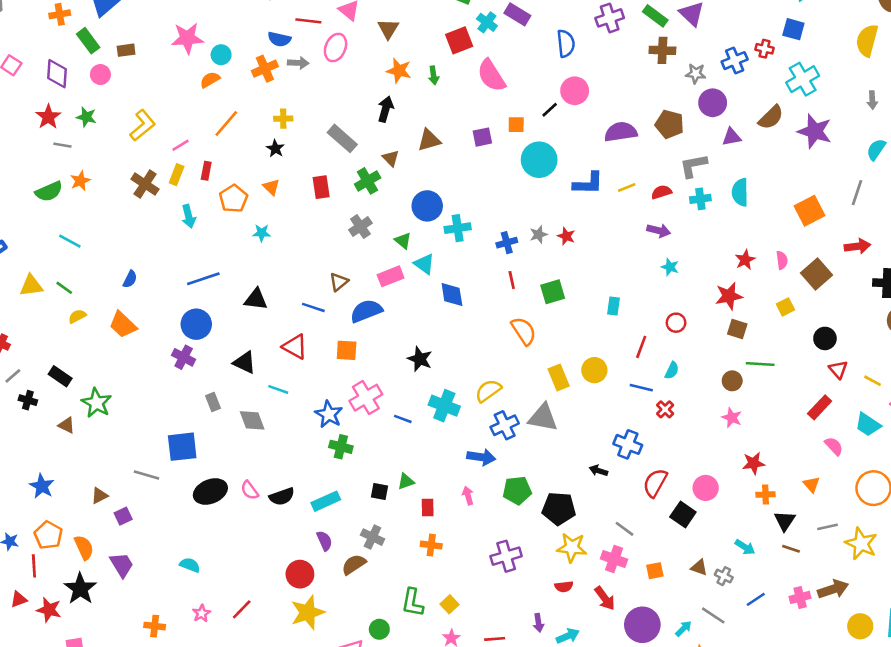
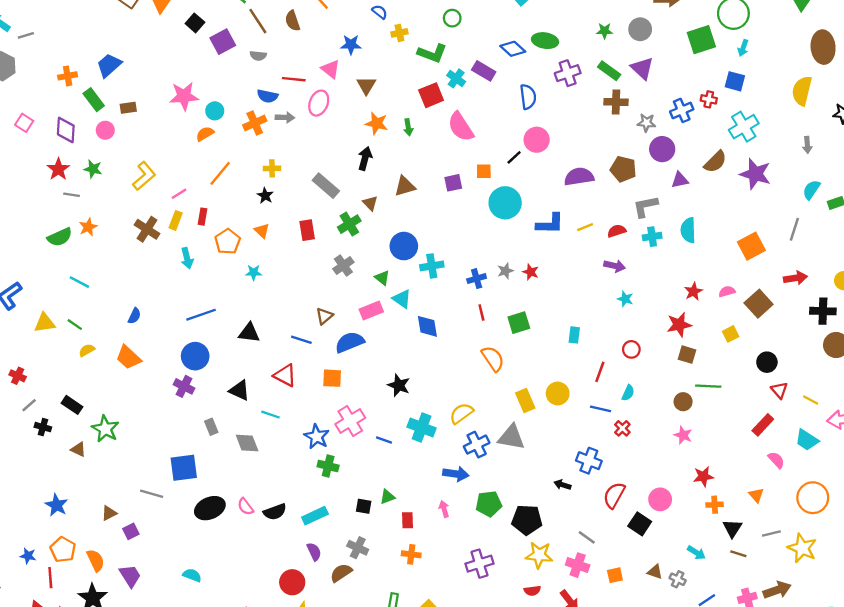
pink semicircle: (782, 260) -> (727, 291), turned -98

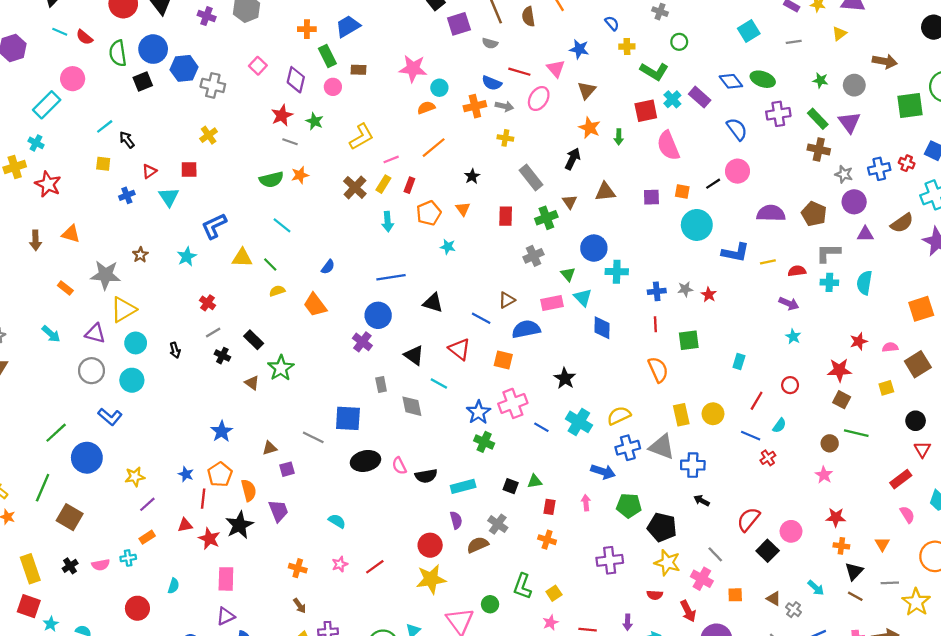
blue semicircle: (528, 97) -> (737, 129), turned -40
yellow cross: (272, 168) -> (505, 138), moved
blue cross: (589, 461) -> (693, 465), moved, turned -30

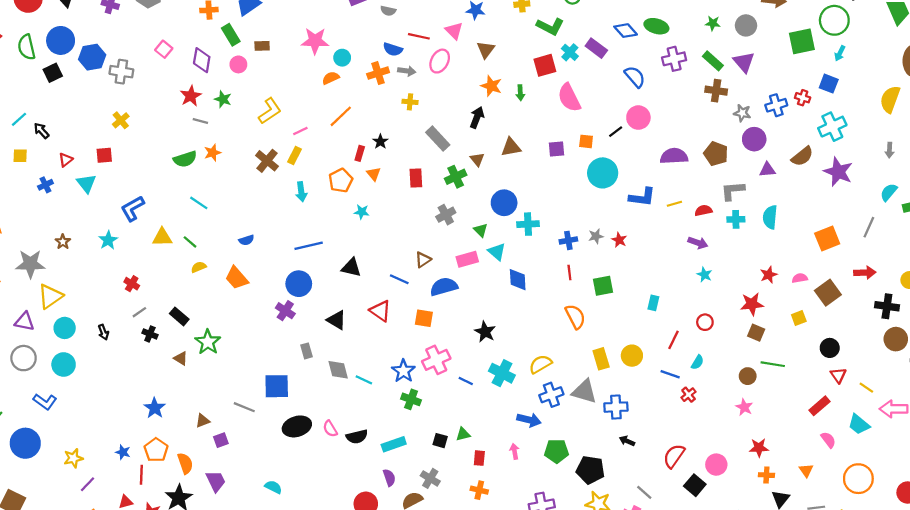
red rectangle: (409, 185) -> (360, 153), moved
blue semicircle: (328, 267) -> (246, 240), turned 40
cyan line: (439, 383) -> (364, 380), moved

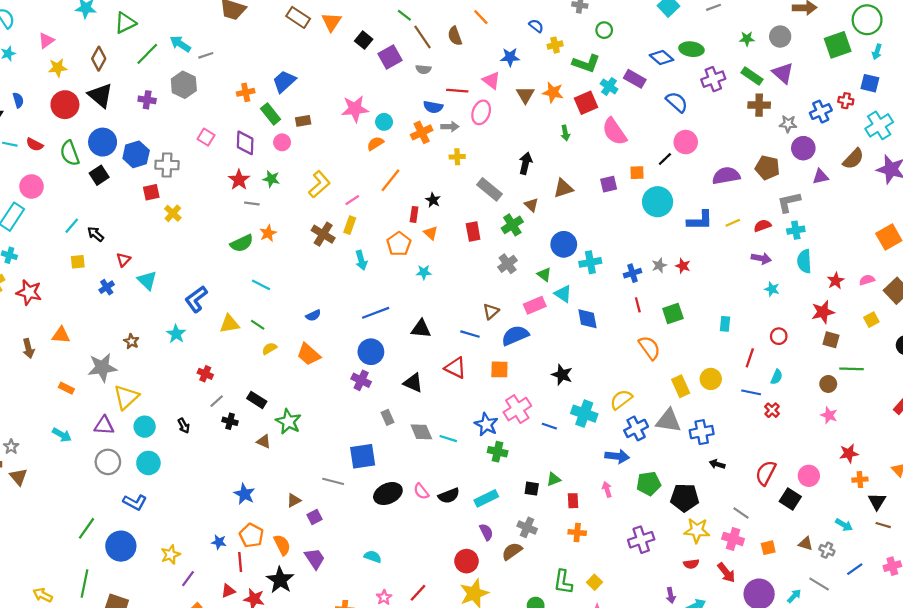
orange star: (491, 86) -> (553, 93), moved
red square: (104, 155) -> (151, 192), moved
cyan semicircle: (770, 217) -> (804, 261), moved

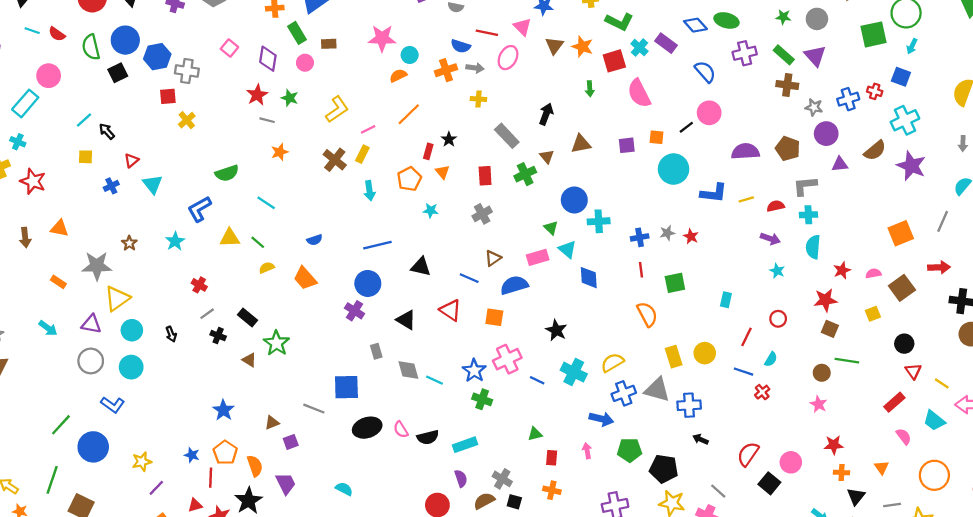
green semicircle: (242, 243) -> (227, 173), moved
gray cross: (508, 264) -> (482, 214), moved
black square: (532, 489) -> (514, 502), moved

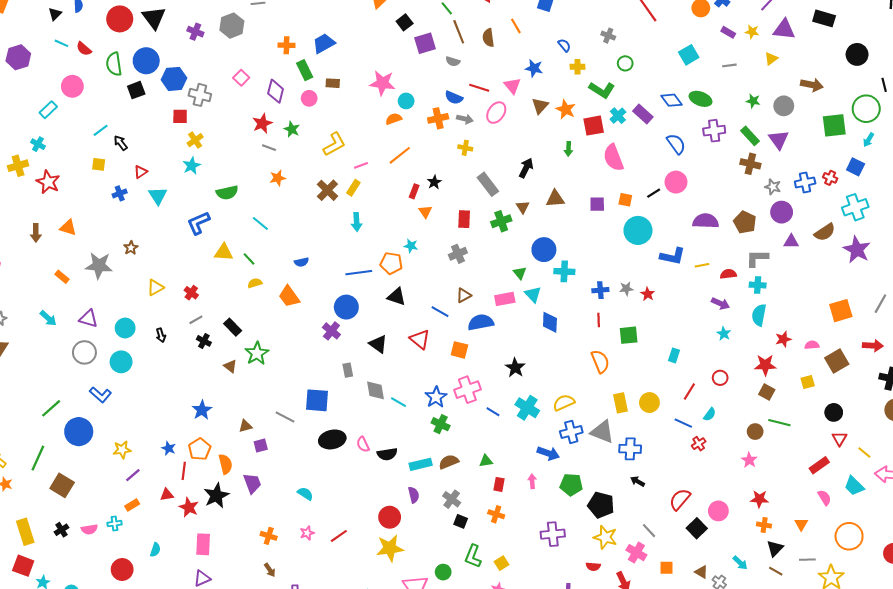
cyan rectangle: (25, 103) -> (48, 110), size x0.7
orange pentagon: (409, 179) -> (391, 263), moved, turned 30
cyan star: (175, 241) -> (192, 166), moved
yellow triangle: (117, 298) -> (155, 287), moved, size x0.7
brown semicircle: (484, 501) -> (449, 462), moved

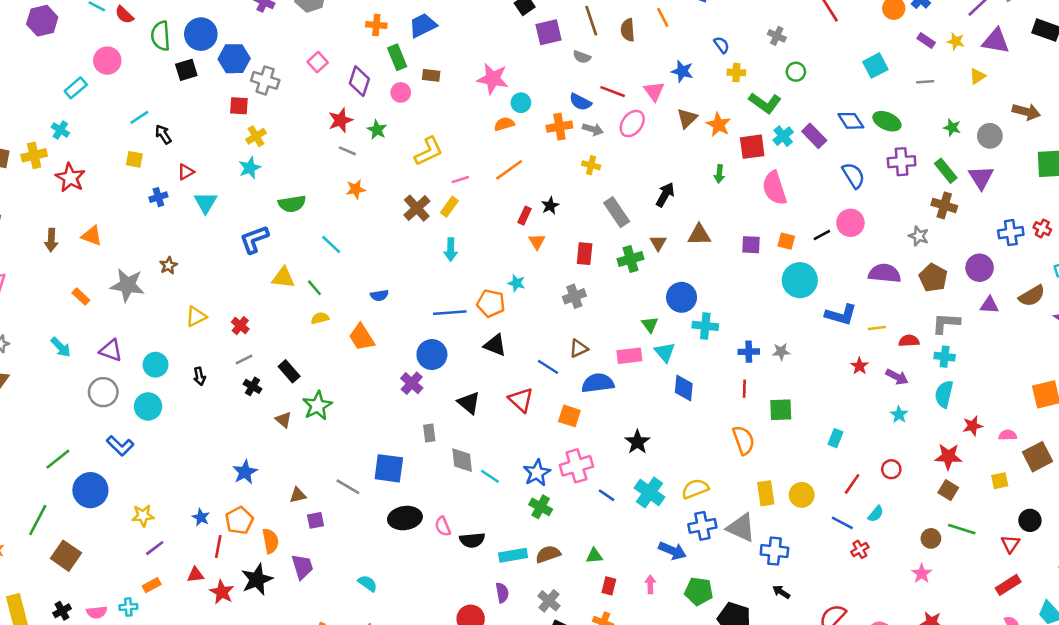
gray star: (773, 187) -> (919, 236), moved
red star: (648, 294) -> (859, 366), moved
red triangle: (839, 439) -> (1010, 544), moved

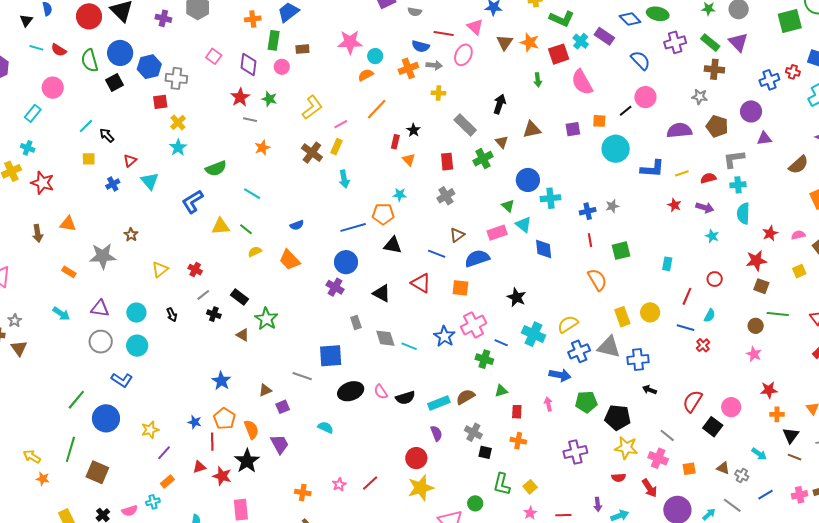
green rectangle: (397, 57) -> (274, 40), turned 42
brown semicircle: (1032, 296) -> (799, 165), moved
green cross: (541, 507) -> (484, 359), moved
cyan semicircle: (368, 583) -> (325, 427), moved

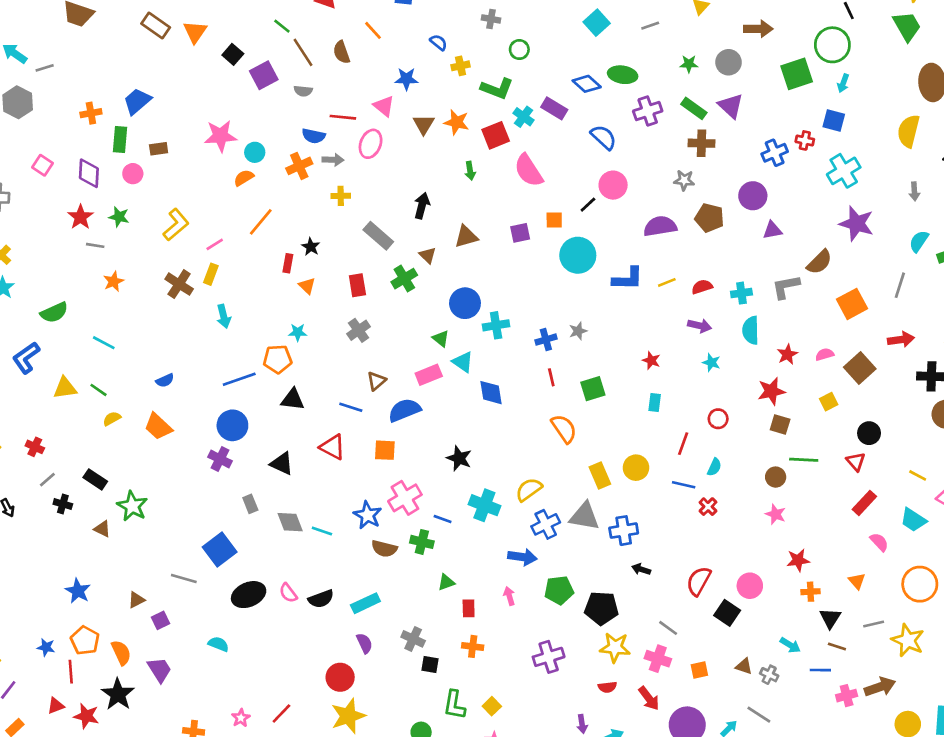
gray L-shape: (734, 159) -> (786, 287), moved
red star: (674, 205) -> (651, 360), moved
blue square: (331, 356) -> (220, 550), turned -30
brown semicircle: (465, 397) -> (384, 549), moved, turned -132
blue line: (765, 495) -> (820, 670), moved, turned 35

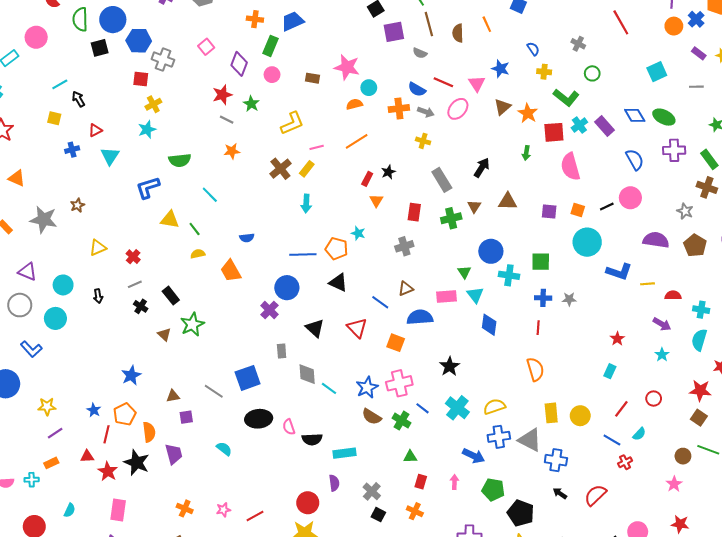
brown rectangle: (159, 149) -> (312, 78), moved
green square: (593, 389) -> (541, 262), moved
red semicircle: (699, 581) -> (595, 495), moved
black star: (118, 694) -> (137, 463), turned -30

